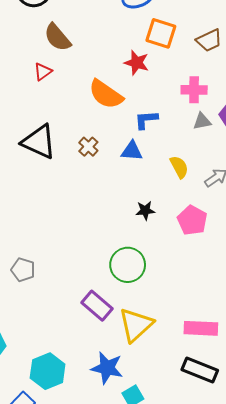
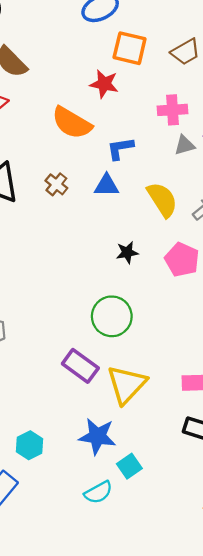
yellow semicircle: (179, 167) -> (162, 200), size x1.4
cyan hexagon: (48, 371) -> (29, 445), size x0.7

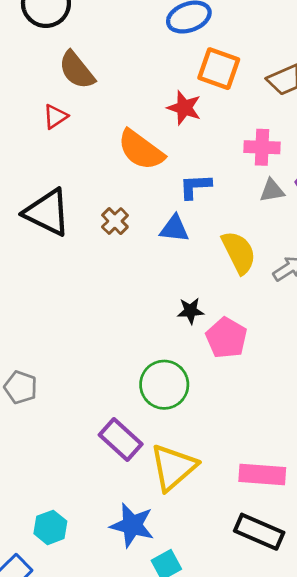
pink pentagon: (182, 260) -> (226, 338), moved

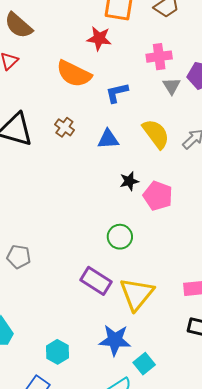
gray triangle: (272, 191) -> (172, 86), turned -42
blue triangle: (174, 229) -> (108, 139), moved
green circle: (164, 385) -> (120, 237), size x0.7

